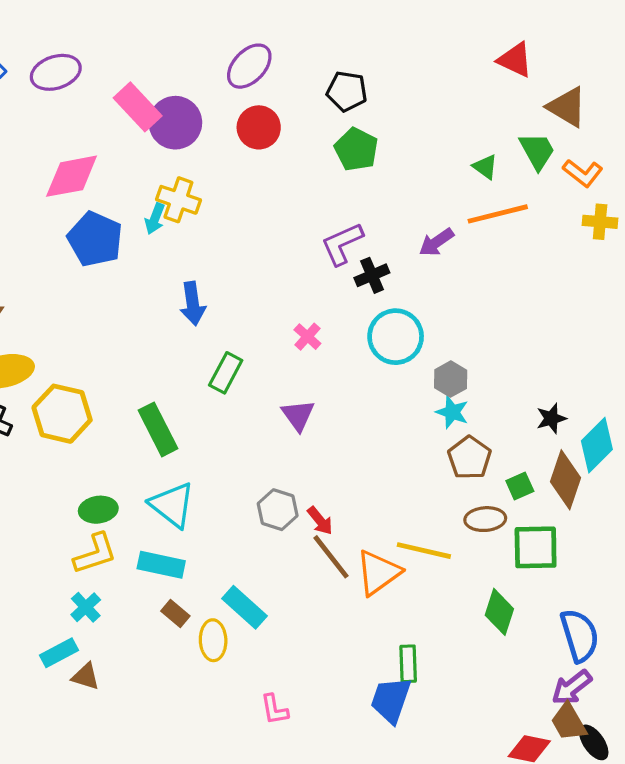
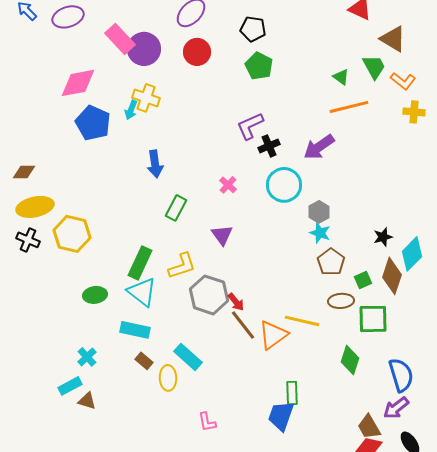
purple arrow: (436, 242) -> (319, 147), moved, size x1.4
green rectangle: (158, 429) -> (140, 263), moved, turned 52
gray hexagon: (278, 510) -> (209, 295), size x1.5
yellow L-shape: (95, 554) -> (182, 266), moved
brown trapezoid: (569, 722) -> (369, 427), moved

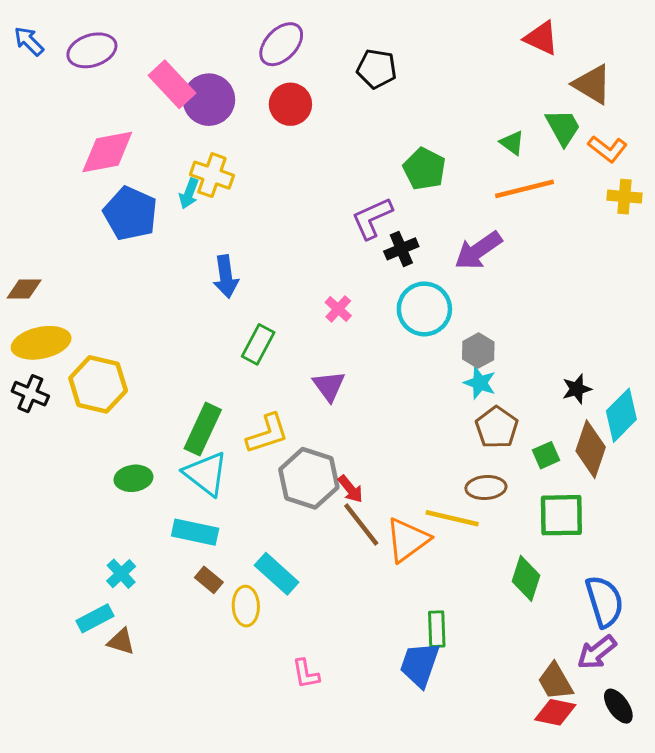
green pentagon: (259, 66) -> (424, 169), moved
brown ellipse: (341, 301) -> (486, 488), moved

